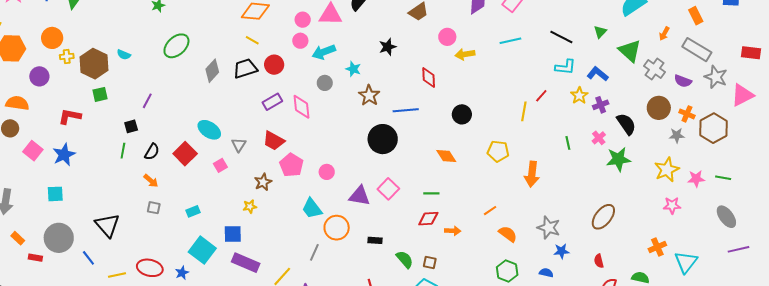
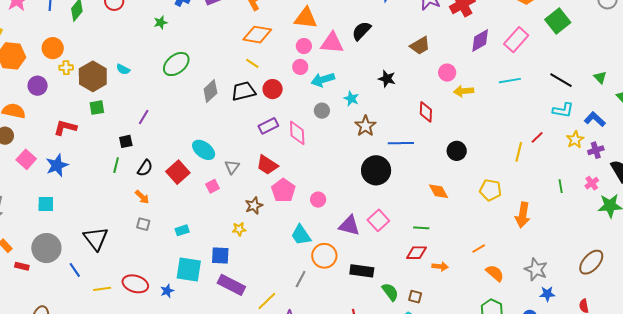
green triangle: (600, 32) -> (600, 77), turned -32
black star: (388, 47) -> (387, 79), turned 30
black rectangle: (375, 240) -> (362, 271), size x1.6
cyan square: (202, 250) -> (189, 270), turned -32

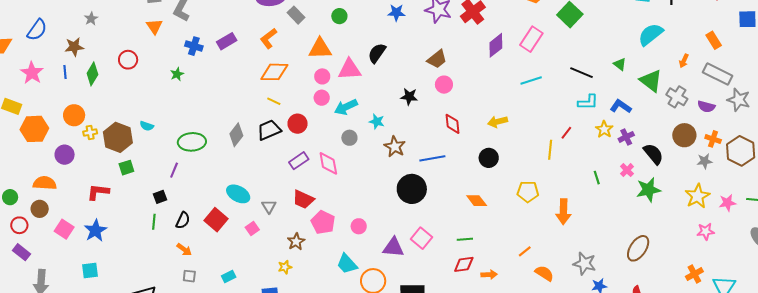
green ellipse: (176, 64) -> (192, 142), moved, turned 44
pink circle: (447, 73) -> (444, 85), moved
yellow arrow: (464, 91) -> (498, 122), moved

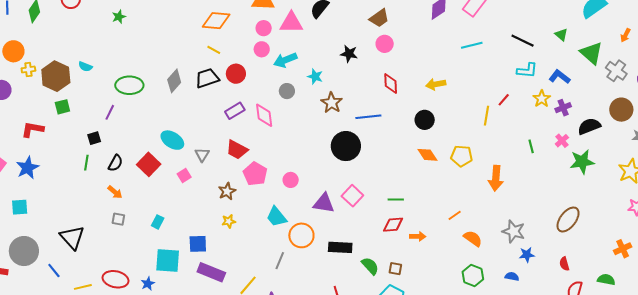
black semicircle: (653, 154) -> (589, 126), turned -75
orange diamond: (477, 201) -> (427, 155), moved
yellow star: (285, 267) -> (229, 221), moved
cyan rectangle: (229, 277) -> (158, 222), turned -40

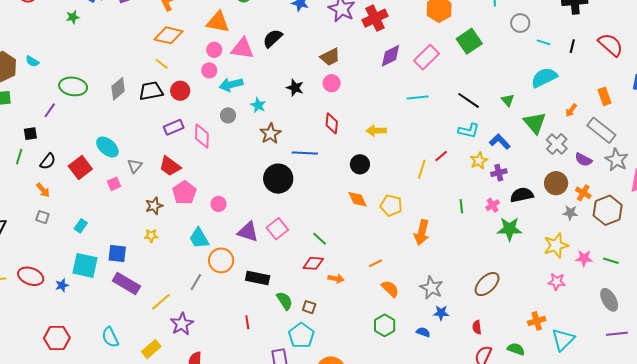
green line: (396, 199) -> (320, 239), turned 35

